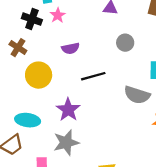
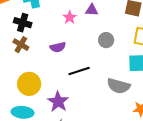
pink star: (58, 15) -> (70, 17), moved
brown cross: (18, 48) -> (21, 45), moved
yellow circle: (39, 75) -> (29, 84), moved

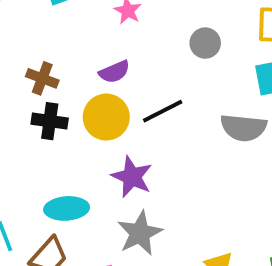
black cross: (23, 23) -> (50, 121), moved
yellow circle: (29, 84) -> (106, 117), moved

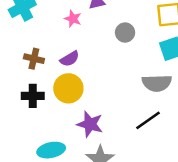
brown cross: (42, 78) -> (34, 59), moved
black line: (163, 111) -> (148, 120), moved

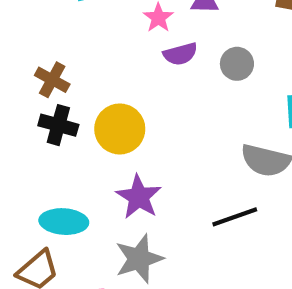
brown cross: (34, 59) -> (52, 80), moved
purple semicircle: (70, 59) -> (180, 54), moved

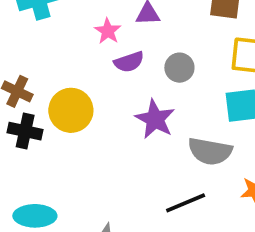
yellow circle: (120, 129) -> (71, 110), moved
purple star: (139, 197) -> (155, 119), moved

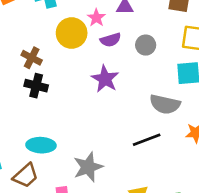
yellow circle: (71, 110) -> (72, 33), moved
purple star: (155, 119) -> (105, 79), moved

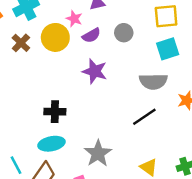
brown cross: (32, 58) -> (21, 43), moved, turned 30
black cross: (36, 86) -> (55, 112), moved

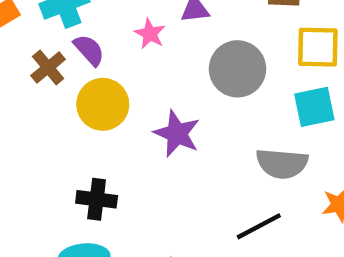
gray circle: (124, 33) -> (238, 69), size x1.6
purple semicircle: (91, 35) -> (89, 50), moved, turned -108
yellow circle: (55, 37) -> (103, 104), moved

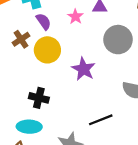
brown cross: (48, 67) -> (21, 39), moved
black line: (259, 226) -> (101, 120), moved

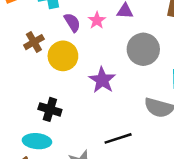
purple semicircle: (44, 21) -> (72, 22), moved

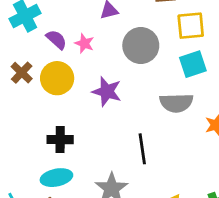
pink star: (97, 20) -> (84, 43), moved
black line: (118, 138) -> (142, 149), turned -64

